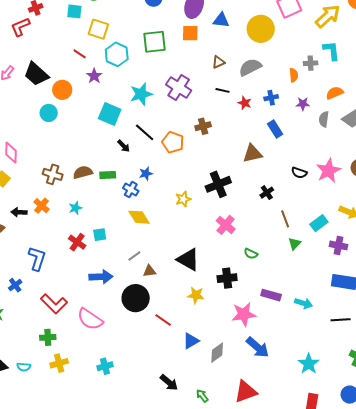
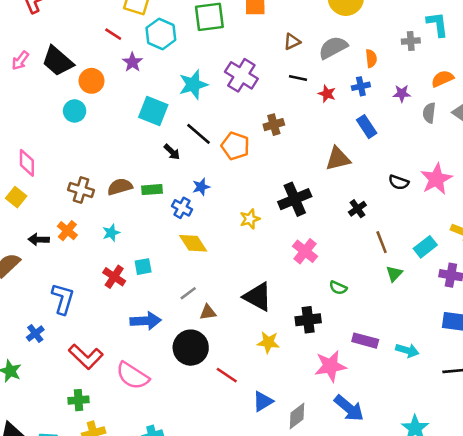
orange semicircle: (294, 75) -> (371, 58), moved

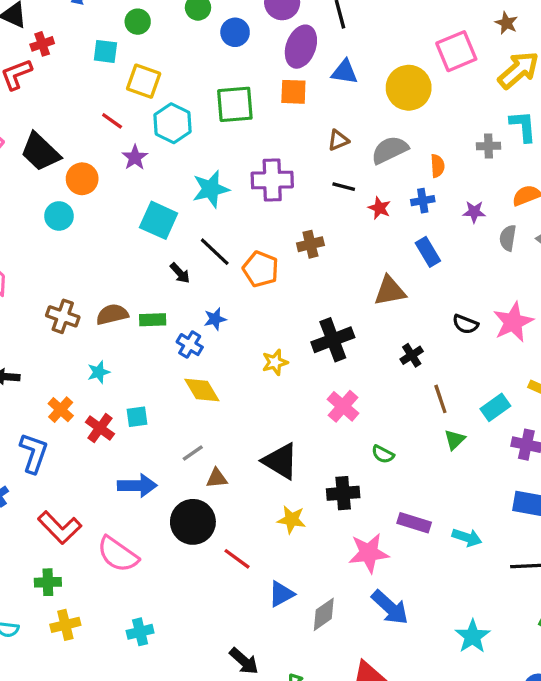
purple cross: (241, 75) -> (272, 180), turned -36
orange cross: (67, 231) -> (61, 410), moved

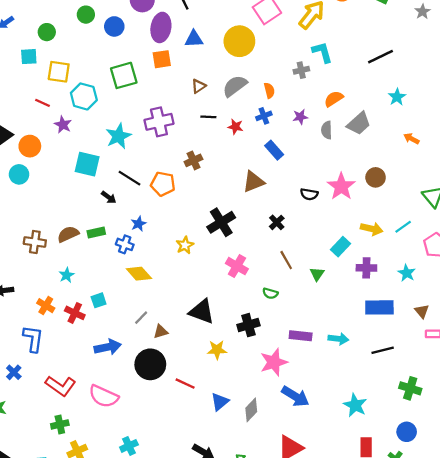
brown line: (440, 399) -> (286, 260), moved

